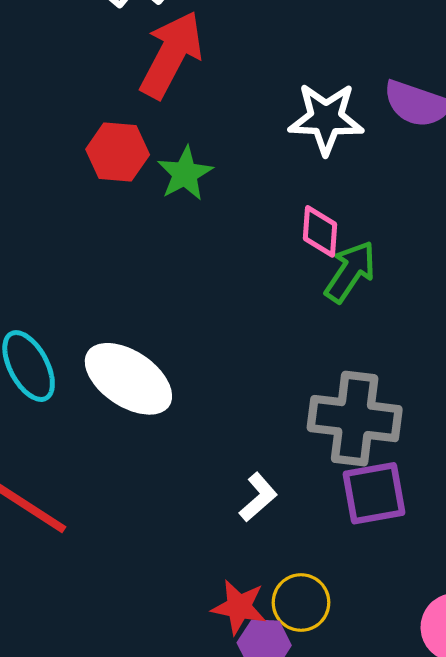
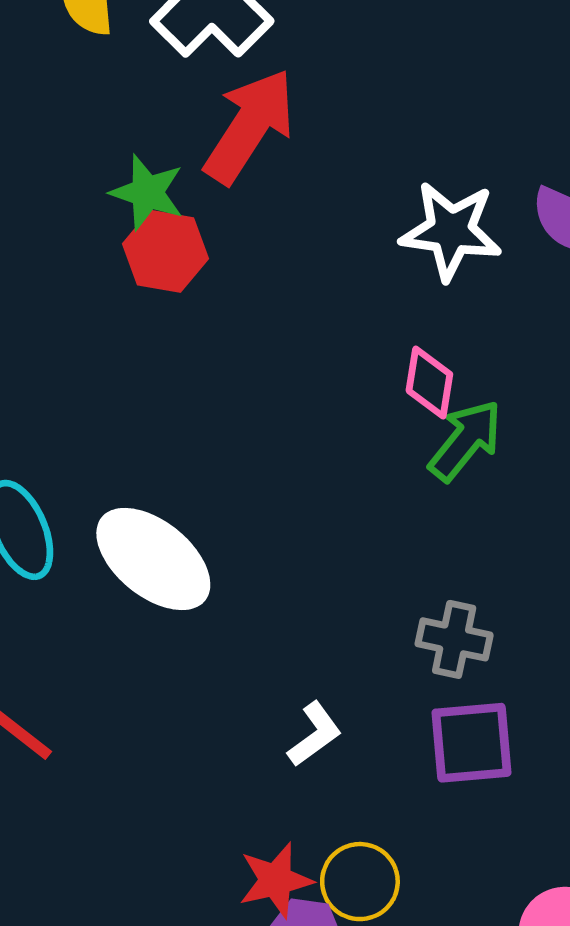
green star: (185, 174) -> (147, 192), moved, turned -30
gray cross: (355, 419) -> (454, 639), size x0.6
red star: (239, 607) -> (276, 880), turned -30

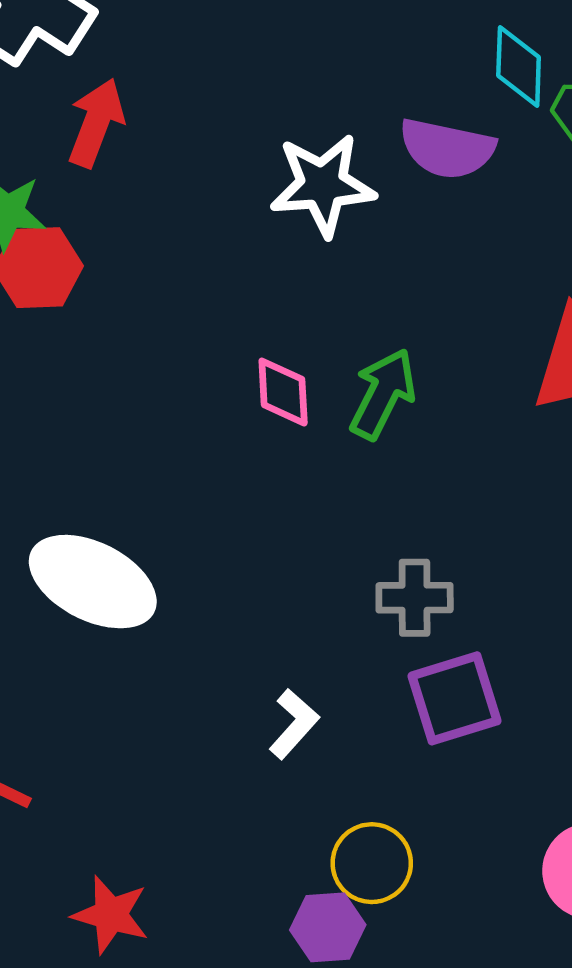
red arrow: (249, 126) -> (96, 123), size x0.7
pink diamond: (429, 383) -> (283, 392), moved
red star: (276, 880) -> (111, 915), moved, turned -30

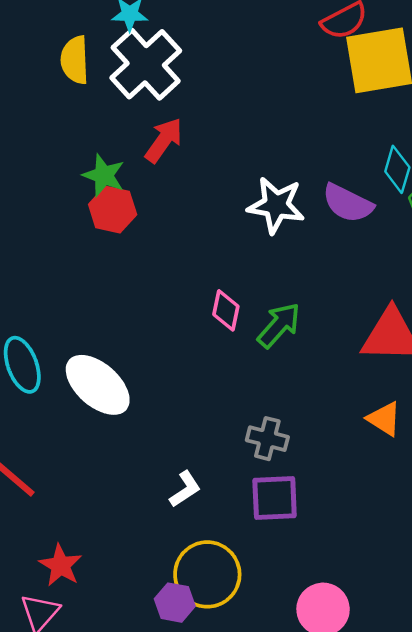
yellow circle: (372, 863) -> (207, 574), size x1.5

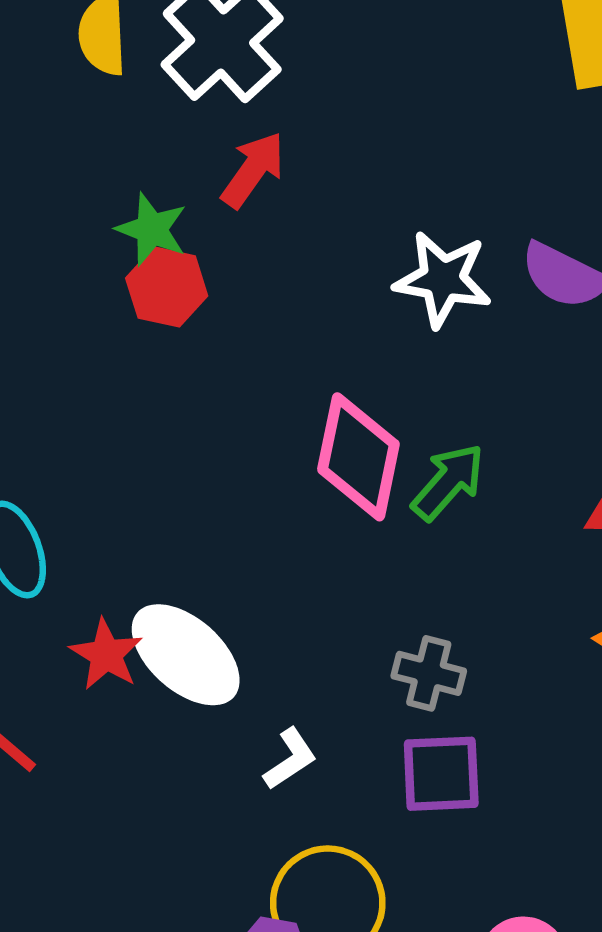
pink diamond: (226, 310) -> (358, 457), size x1.8
white ellipse: (98, 385) -> (186, 655), moved
red star: (61, 565) -> (106, 654), moved

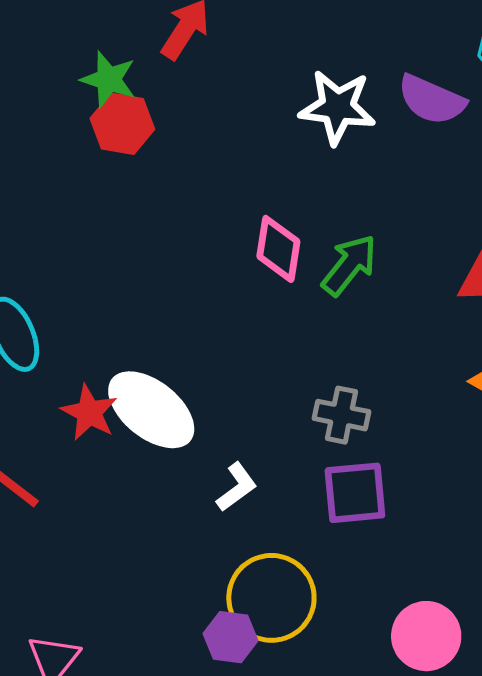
pink diamond: (358, 457) -> (278, 249), size x0.7

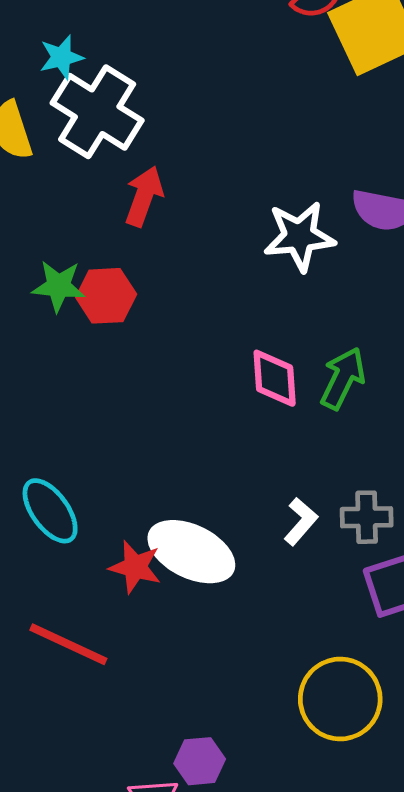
green star: (108, 79) -> (58, 286), moved
white L-shape: (237, 487) -> (301, 521), moved
purple hexagon: (231, 637) -> (200, 761), moved

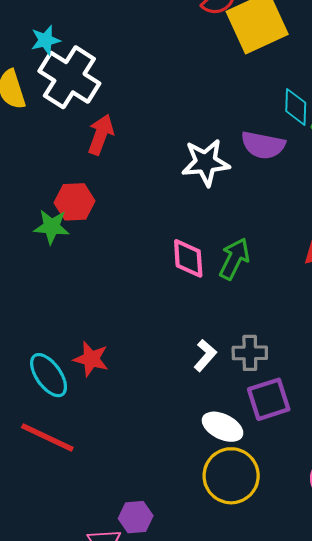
green star: (58, 286) -> (52, 227), moved
cyan ellipse: (50, 511) -> (49, 375), moved
white ellipse: (191, 552) -> (223, 427), moved, size x0.7
red star: (135, 567) -> (91, 359), moved

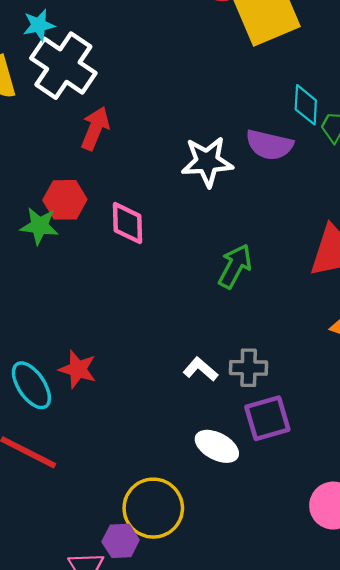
pink diamond: (188, 258) -> (127, 223), moved
white L-shape: (205, 355) -> (201, 369), turned -92
yellow circle: (231, 476) -> (153, 508), moved

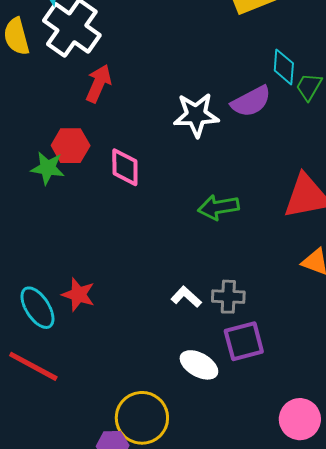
purple semicircle: (269, 145) -> (251, 101), turned -42
green arrow: (235, 266) -> (218, 207), turned -129

